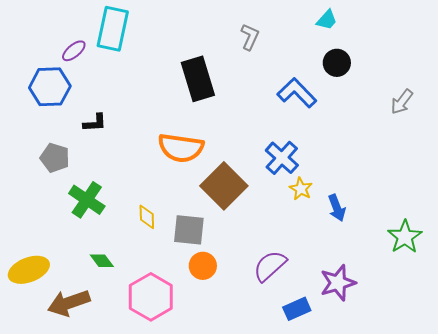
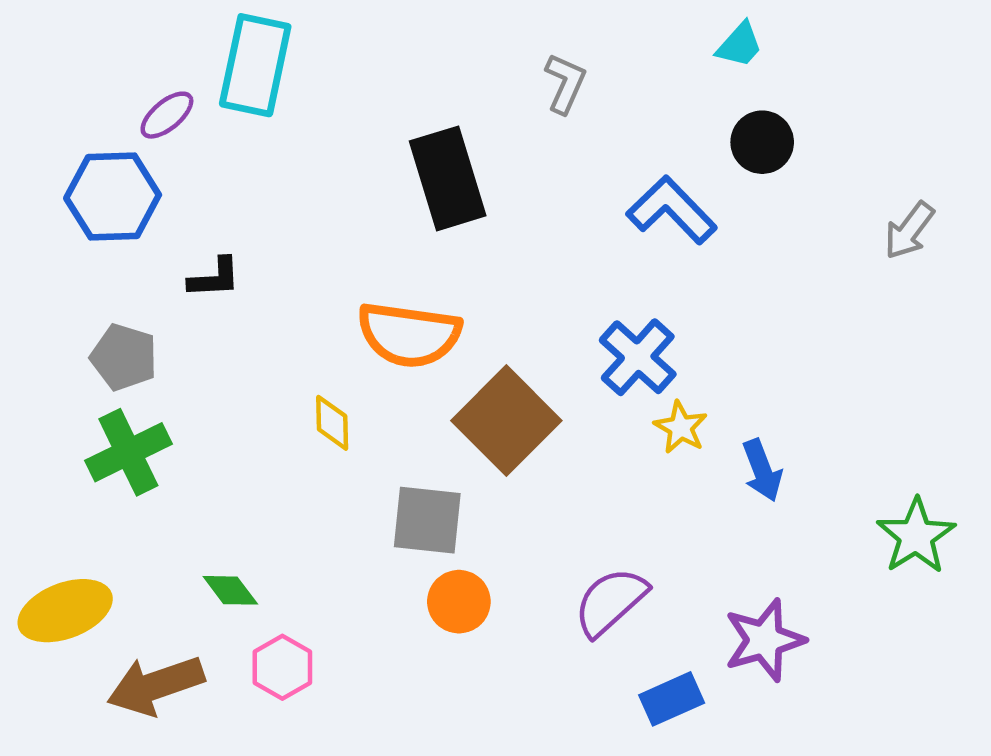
green cross: (87, 200) -> (128, 452), moved, turned 30
yellow diamond: (147, 217) -> (332, 423), moved
pink hexagon: (151, 297) -> (282, 667), moved, size x0.6

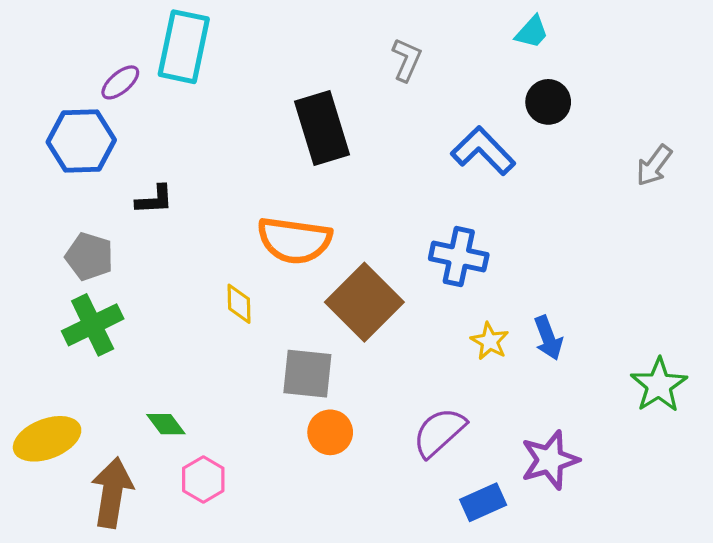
blue cross: (638, 357) -> (459, 257), turned -30
yellow star: (681, 427) -> (490, 341), moved
brown arrow: (156, 685) -> (112, 492), turned 118

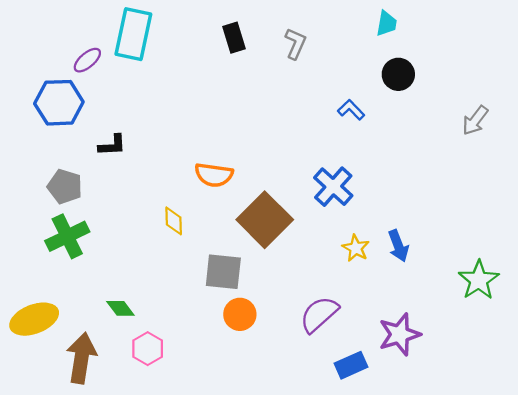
cyan trapezoid: (532, 32) -> (386, 23), turned -32
black rectangle: (322, 128) -> (234, 38), moved, size x0.6
blue L-shape: (483, 151) -> (351, 110), size x0.6
orange semicircle: (294, 240) -> (214, 175), size x0.7
blue cross: (459, 257) -> (333, 187), turned 30

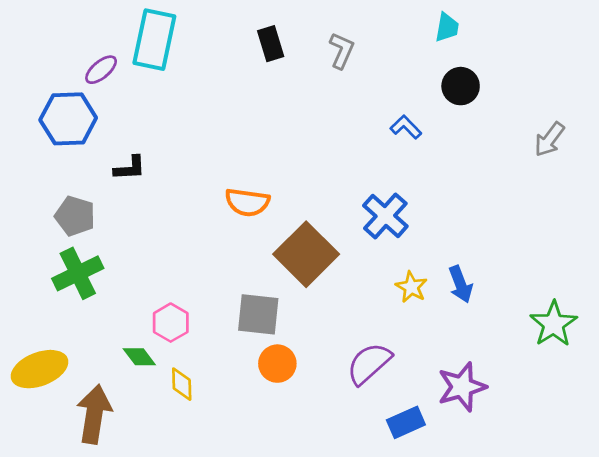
yellow diamond: (174, 221) -> (182, 384), moved
pink hexagon: (148, 349) -> (171, 323), moved

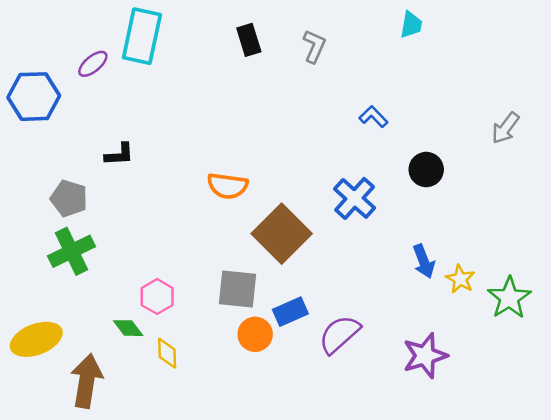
black circle: (461, 86) -> (426, 170), moved
blue hexagon: (68, 119) -> (34, 97), moved
yellow star: (411, 287) -> (460, 279), moved
blue rectangle: (406, 422) -> (290, 312), moved

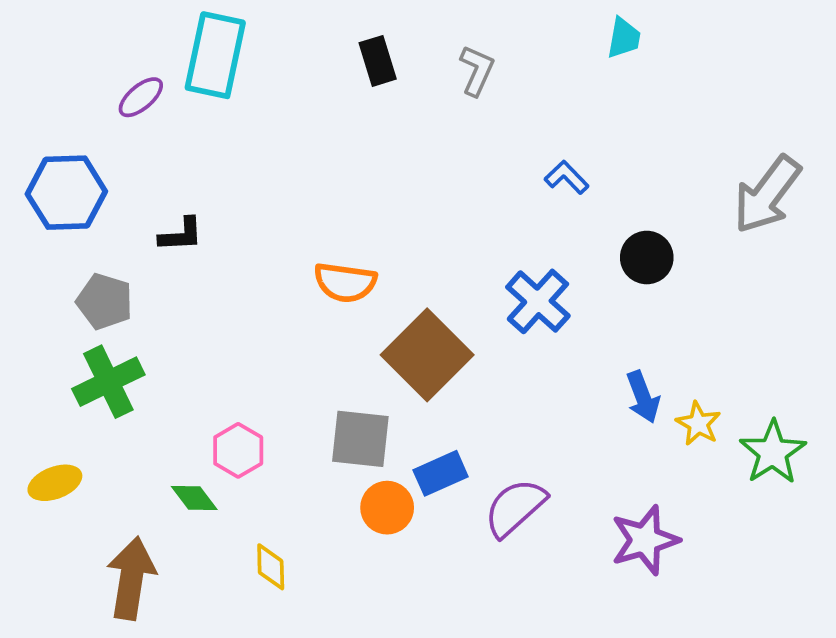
blue hexagon: (34, 97) -> (66, 193), moved
gray arrow: (505, 128) -> (767, 195), size x1.6
yellow ellipse: (36, 339) -> (55, 483), moved, size x0.7
yellow diamond: (167, 353) -> (271, 567), moved

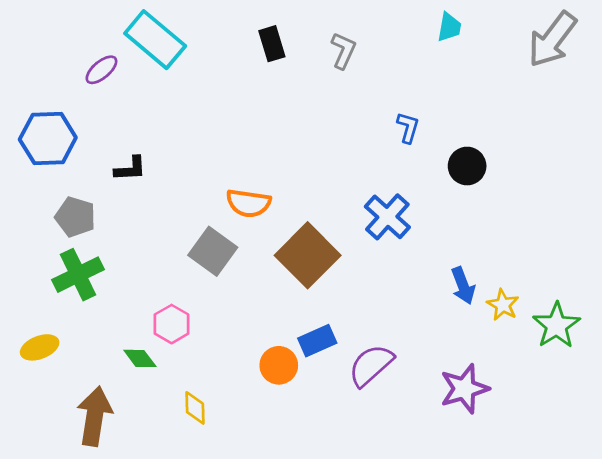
cyan rectangle: (215, 55) -> (155, 40), turned -62
blue L-shape: (567, 177) -> (408, 128), turned 60
gray arrow: (767, 195) -> (552, 40), moved
black circle: (647, 258) -> (467, 166), moved
gray square: (360, 439) -> (213, 251), moved, turned 30

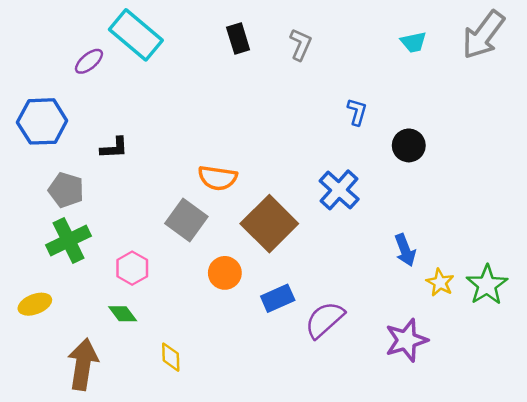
cyan trapezoid: (449, 27) -> (414, 42), moved, turned 68
yellow star: (503, 305) -> (440, 283), moved
pink hexagon: (172, 324) -> (132, 268), moved
orange circle: (279, 365) -> (225, 273), moved

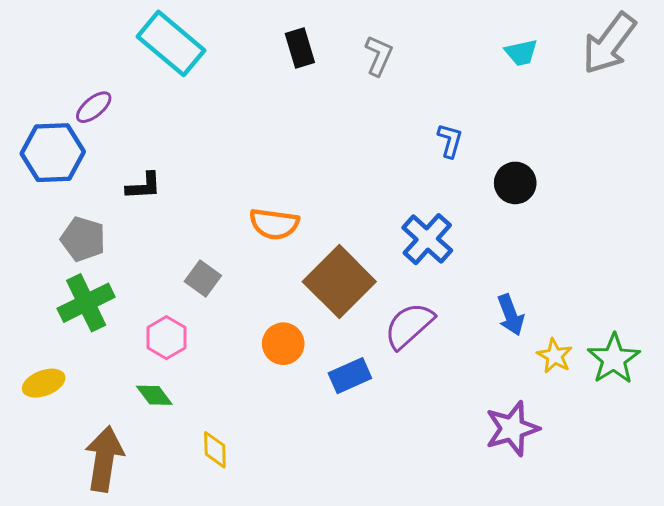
purple ellipse: (89, 61) -> (94, 107), moved
gray square: (186, 220) -> (203, 278), moved, size x0.7
purple semicircle: (325, 320) -> (409, 325), moved

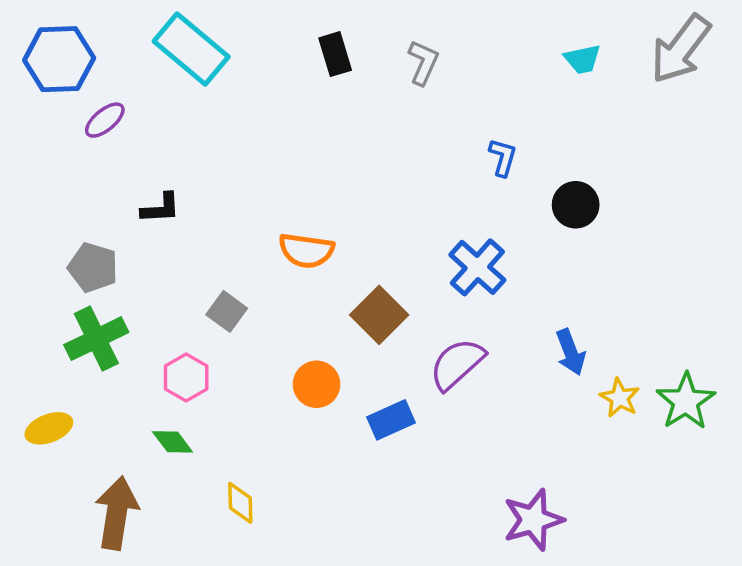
blue hexagon: (53, 153) -> (59, 59), moved
brown square: (339, 282) -> (379, 315), size x0.7
purple star: (512, 429) -> (533, 520), moved

